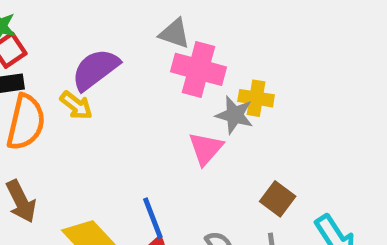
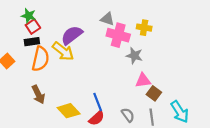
yellow cross: (256, 98) -> (144, 28), moved
yellow arrow: (76, 105) -> (63, 51), size x1.5
pink triangle: (206, 149) -> (143, 80), moved, turned 42

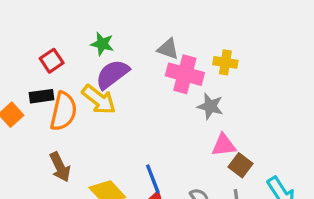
green star: (29, 16) -> (102, 44), moved
black rectangle: (32, 42) -> (41, 96), moved

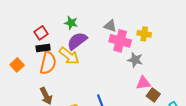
black rectangle: (41, 96) -> (43, 48), moved

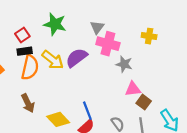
green star: (71, 23) -> (55, 24), size x1.5
gray triangle: (110, 26) -> (97, 27), turned 48
yellow cross: (144, 34) -> (149, 36), moved
purple semicircle: (77, 41) -> (77, 58), moved

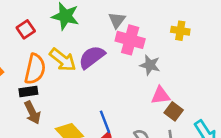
black rectangle: (25, 51) -> (28, 91), moved

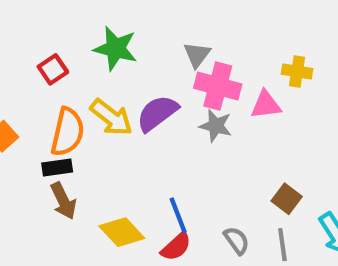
gray star: (150, 65) -> (216, 126), moved
pink triangle: (161, 95) -> (266, 105), moved

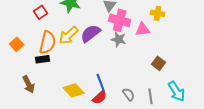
yellow arrow: (111, 117) -> (69, 35), turned 100
brown square: (287, 199) -> (159, 63), moved
brown arrow: (63, 201) -> (29, 84), moved

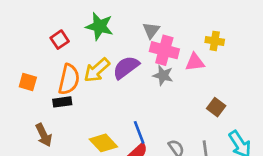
orange square: (17, 44) -> (28, 82), turned -32

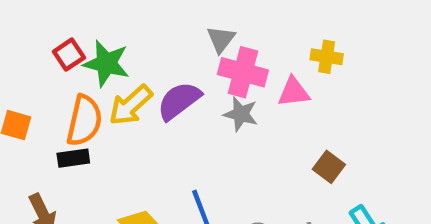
green star: (99, 26) -> (106, 63), moved

